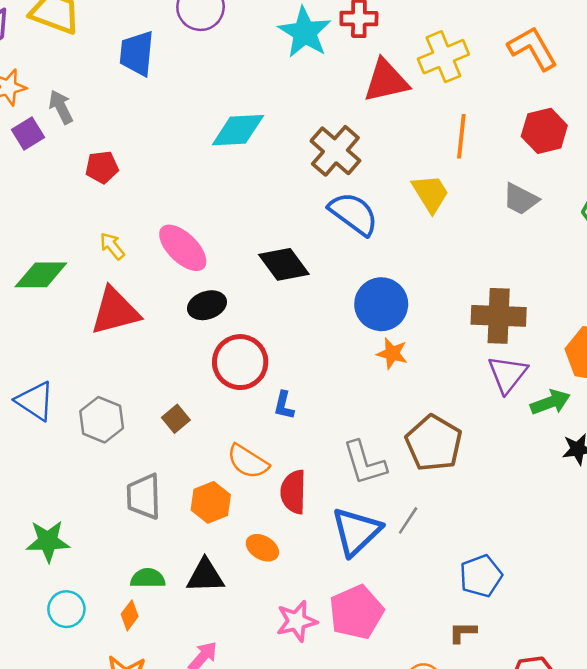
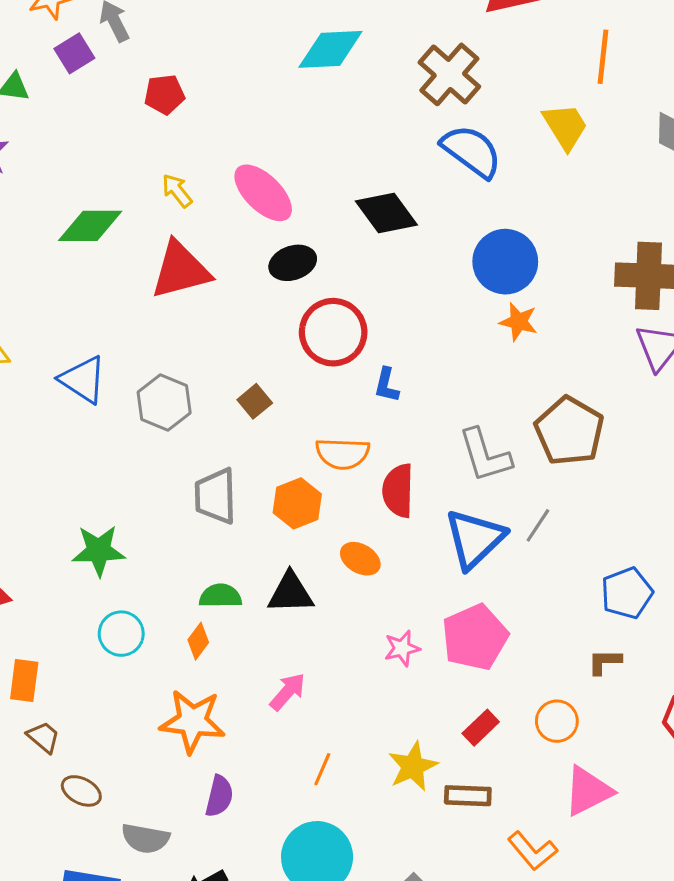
orange semicircle: (248, 462) -> (343, 454), turned -30
pink star: (297, 621) -> (402, 648), size x0.7

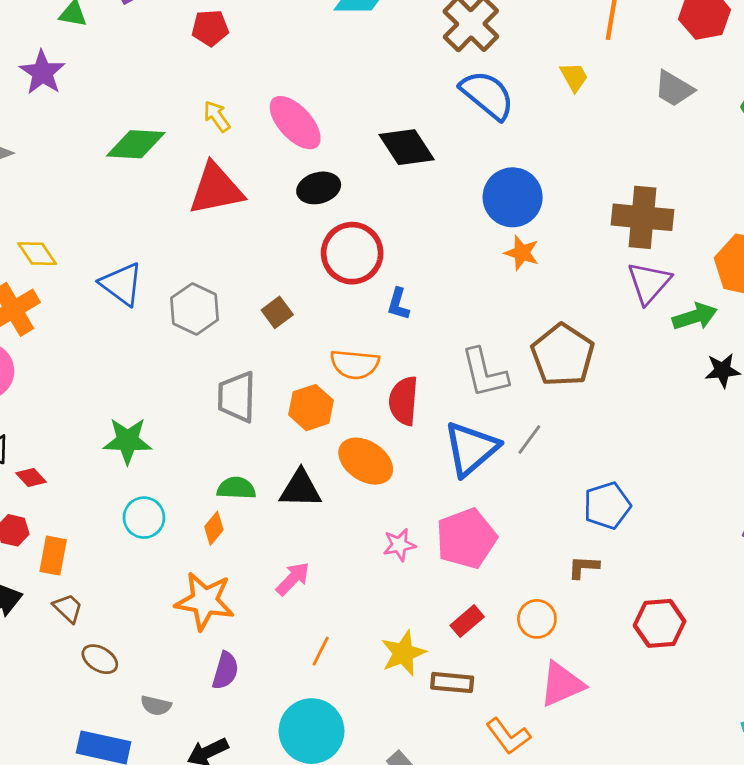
yellow trapezoid: (565, 126) -> (574, 77), size x0.7
orange ellipse: (360, 559) -> (366, 461), size x1.5
gray semicircle: (145, 838) -> (156, 706), size x0.7

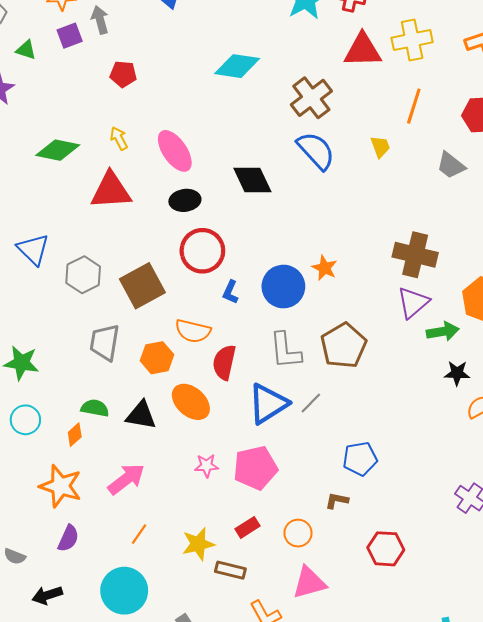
blue circle: (513, 197) -> (283, 287), moved
brown square: (277, 312) -> (142, 286), size x2.0
pink arrow: (293, 579) -> (126, 479), size x1.4

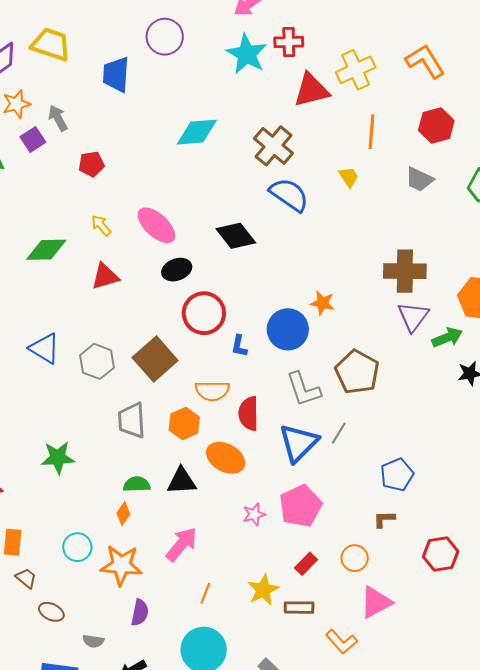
red triangle: (111, 191) -> (105, 276), size x0.7
cyan circle: (25, 420) -> (77, 547), moved

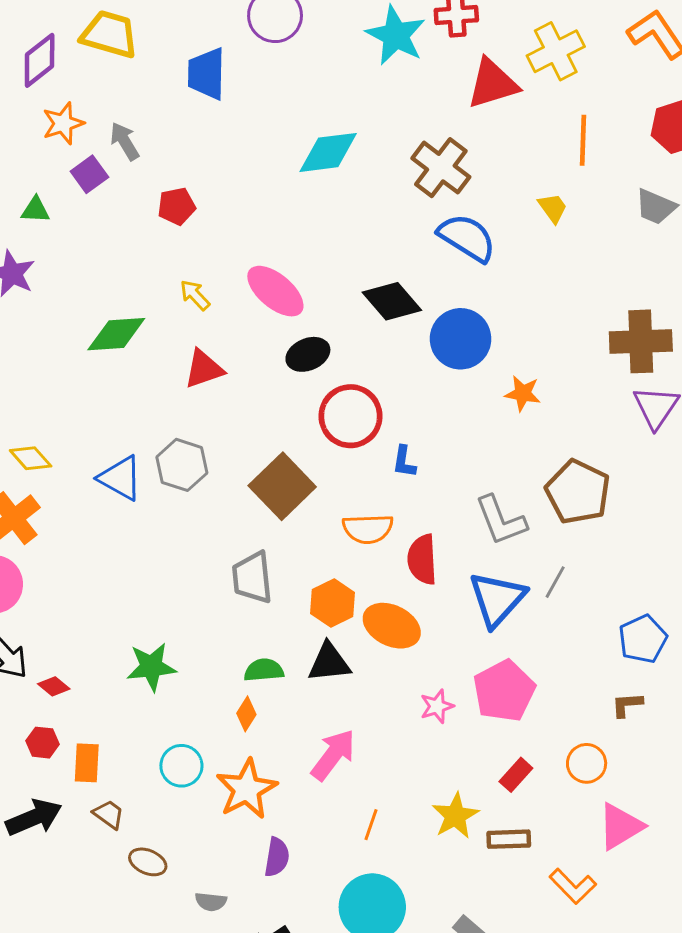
blue circle: (288, 329) -> (461, 339), moved
gray hexagon: (97, 361) -> (182, 465), moved
orange hexagon: (184, 424) -> (333, 603), moved
green star: (58, 458) -> (151, 667), moved
orange star: (121, 565) -> (247, 789), turned -30

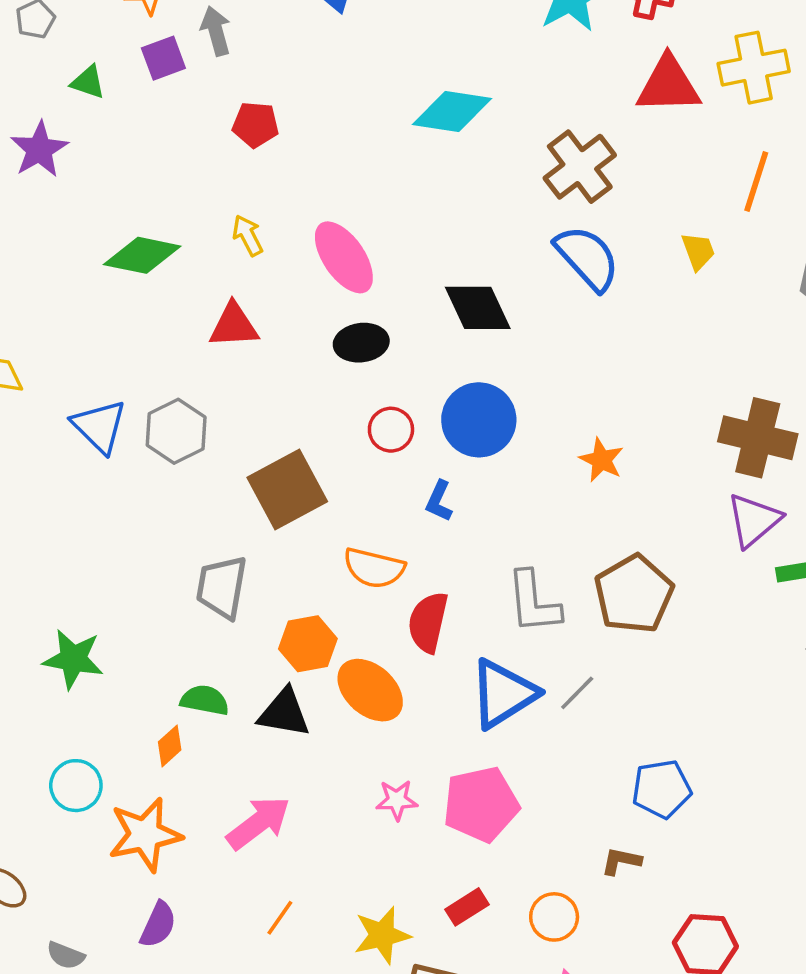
blue circle: (461, 339) -> (479, 420), moved
red circle: (351, 416) -> (391, 430), size x0.6

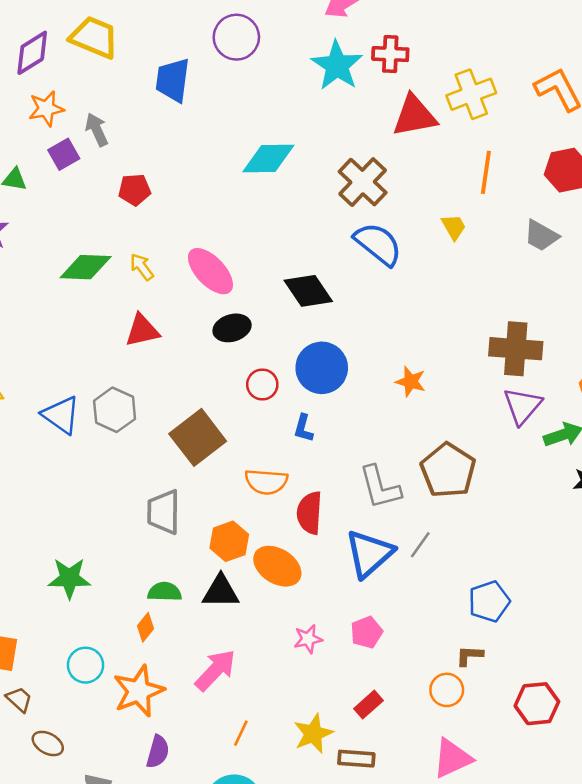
green diamond: (142, 255) -> (86, 267), moved
pink pentagon: (481, 804) -> (367, 632), size x0.6
orange circle: (554, 917) -> (447, 690), moved

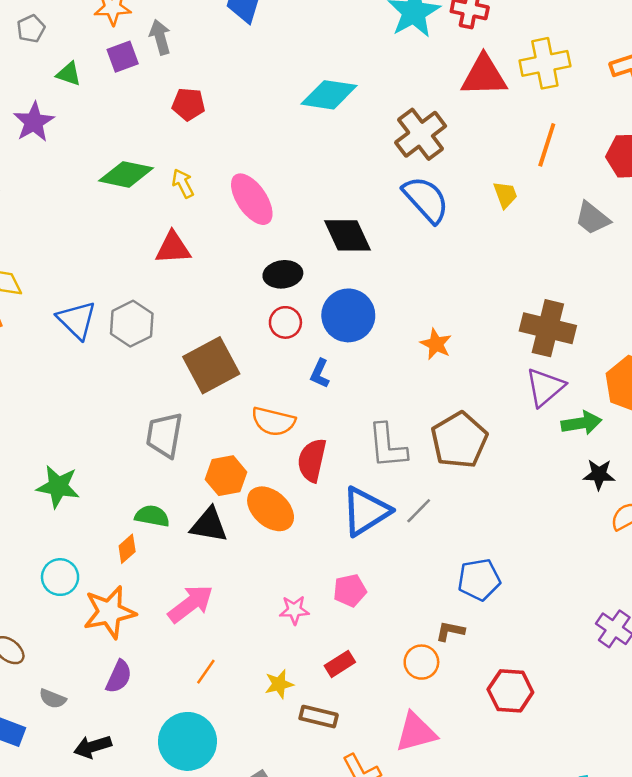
black ellipse: (232, 328) -> (283, 274), moved
pink star: (308, 639) -> (294, 610), moved
yellow star: (313, 734) -> (279, 684), size x0.7

